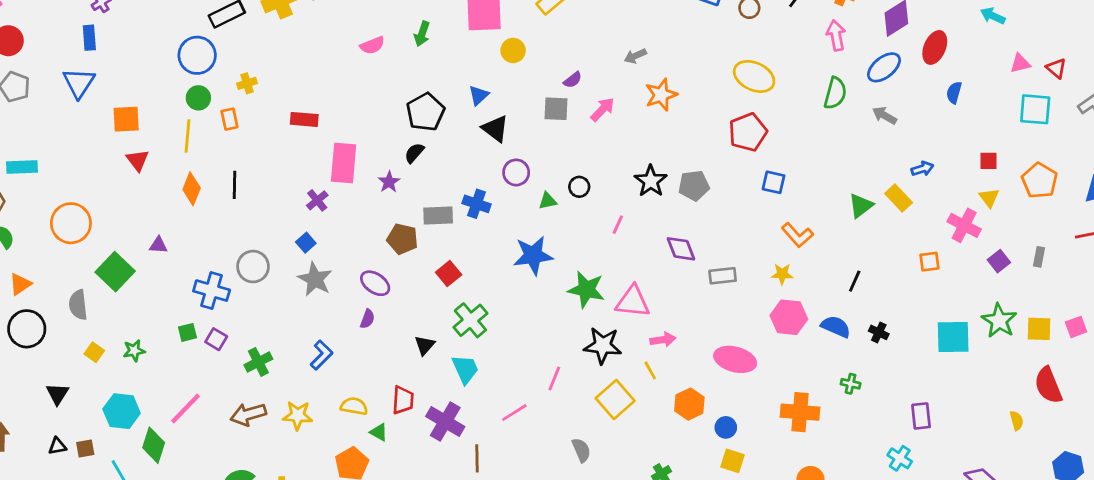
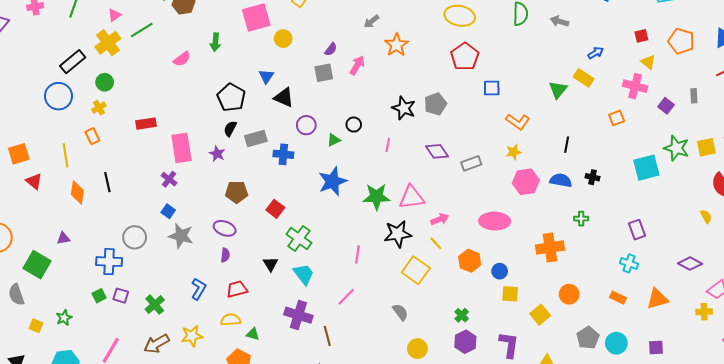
green circle: (198, 98) -> (105, 82), moved
gray rectangle: (438, 216) -> (256, 138), moved
pink line: (554, 378) -> (357, 254), moved
red trapezoid: (403, 400) -> (237, 289), moved, turned -95

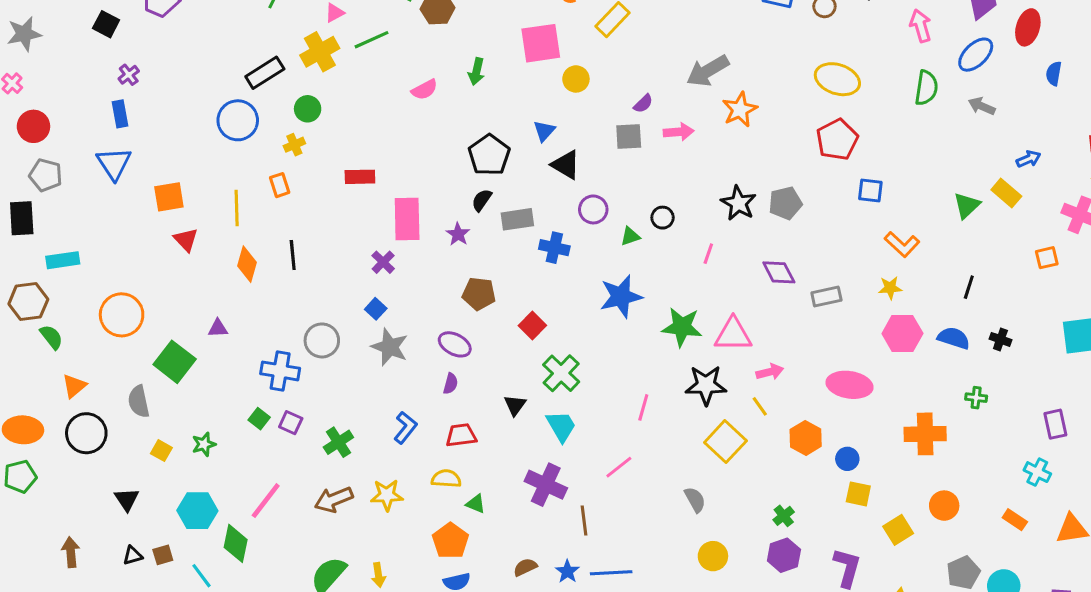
gray arrow: (371, 22) -> (708, 71), size x1.8
pink arrow: (357, 65) -> (679, 132), turned 48
green square: (99, 296) -> (259, 419), turned -32

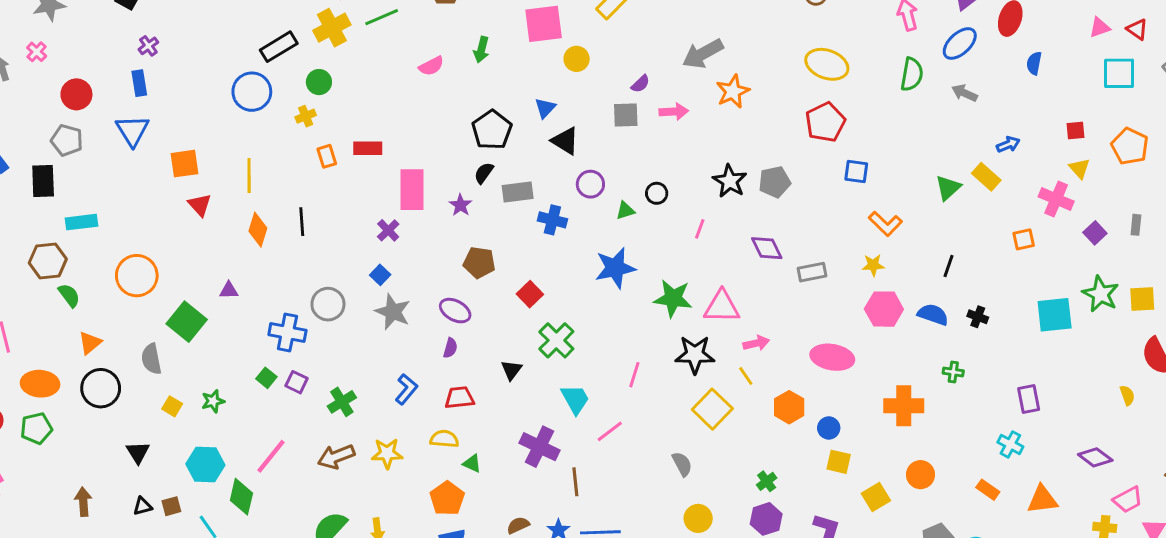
red circle: (33, 126) -> (76, 94), moved
orange rectangle: (280, 185) -> (327, 156), moved
cyan trapezoid: (561, 426) -> (575, 399), moved

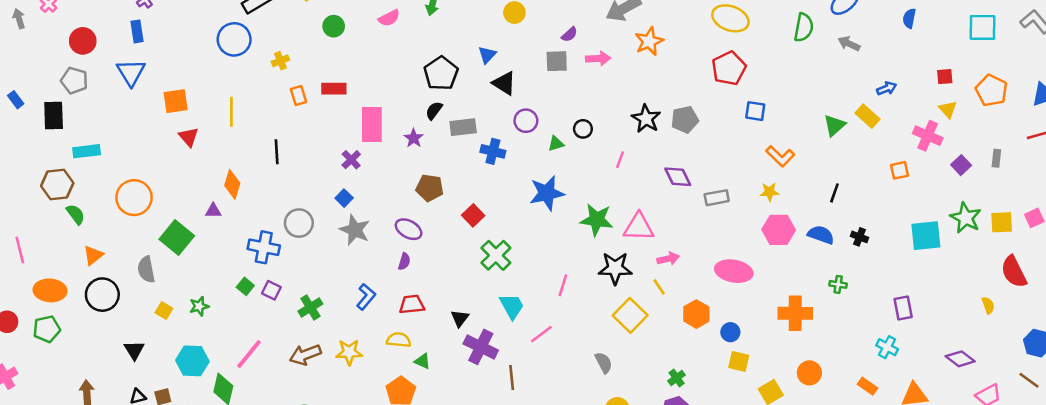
green circle: (319, 82) -> (334, 26), moved
orange diamond: (258, 230) -> (232, 184), moved
black triangle: (512, 370) -> (460, 318), moved

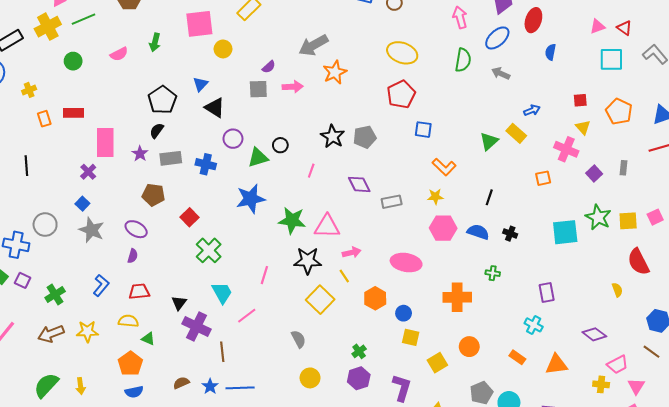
gray rectangle: (463, 127) -> (171, 158), moved
green triangle: (556, 144) -> (258, 158), size x1.5

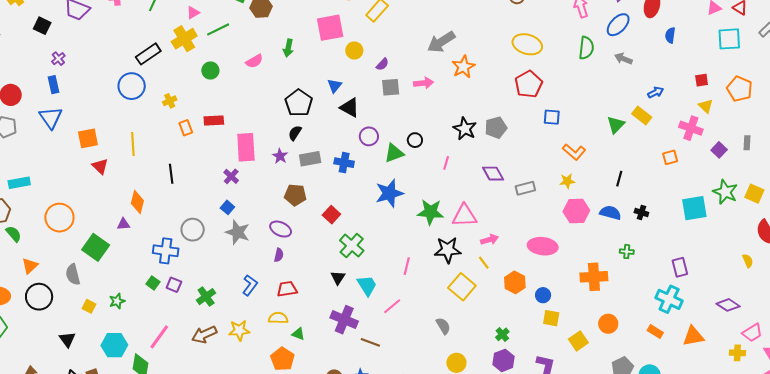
purple semicircle: (269, 67) -> (382, 64), moved
yellow square: (628, 221) -> (754, 194), turned 30
black triangle: (179, 303) -> (338, 278), moved
cyan cross: (534, 325) -> (669, 299), size x1.5
brown line: (222, 352) -> (370, 342), turned -60

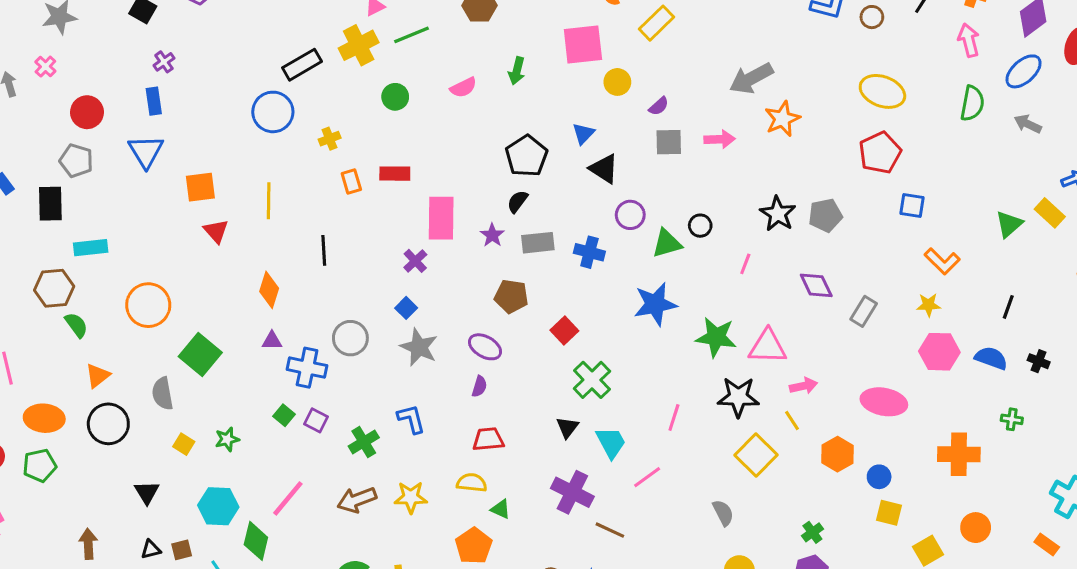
gray rectangle: (525, 188) -> (864, 311), turned -48
purple triangle: (124, 224) -> (272, 341), moved
blue L-shape: (250, 285) -> (411, 419), moved, turned -55

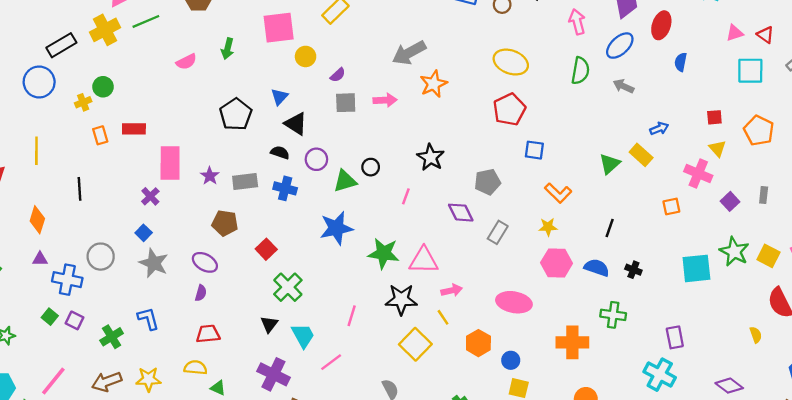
green circle: (395, 97) -> (103, 87), moved
black semicircle: (517, 201) -> (280, 152), moved, turned 72
gray pentagon: (825, 215) -> (487, 182), moved
green cross: (1012, 419) -> (613, 315), size x1.5

